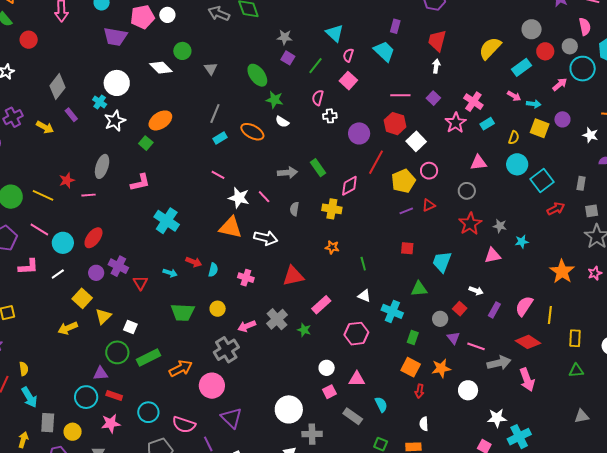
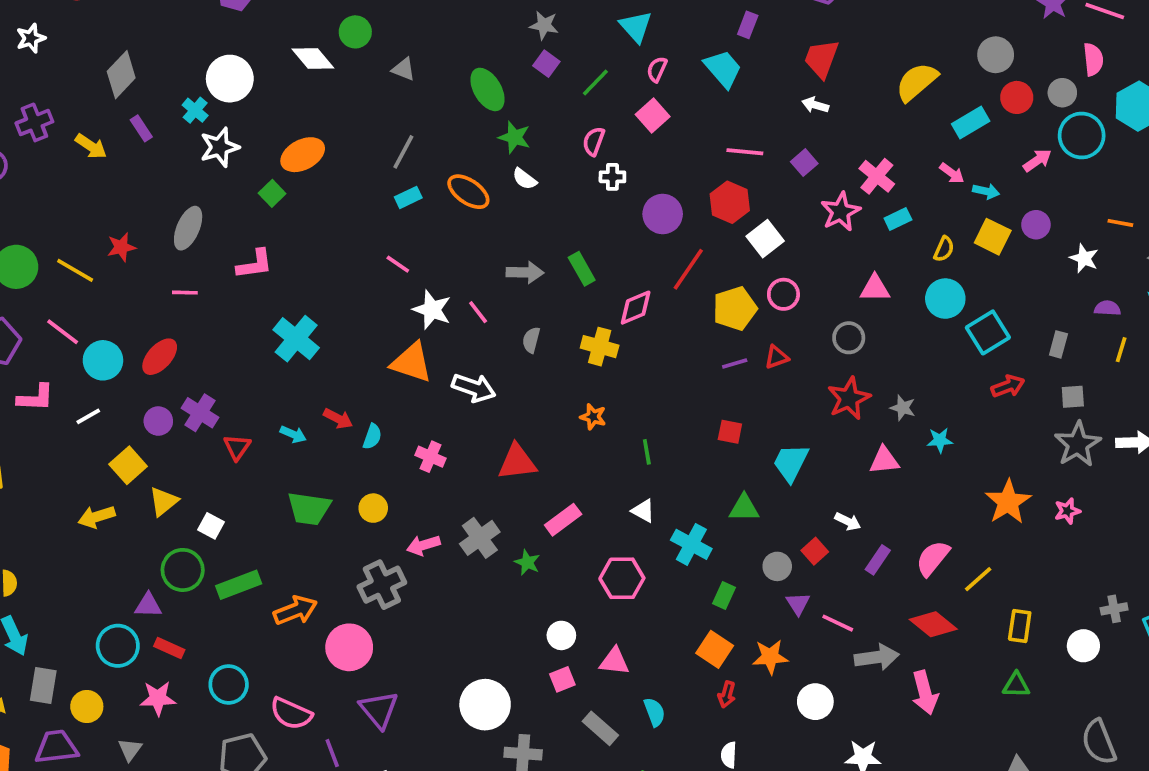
white arrow: (436, 66) -> (815, 105), turned -88
gray triangle: (211, 69) -> (404, 69), turned -40
pink line: (88, 195) -> (185, 293), moved
yellow line: (550, 315) -> (978, 579), turned 36

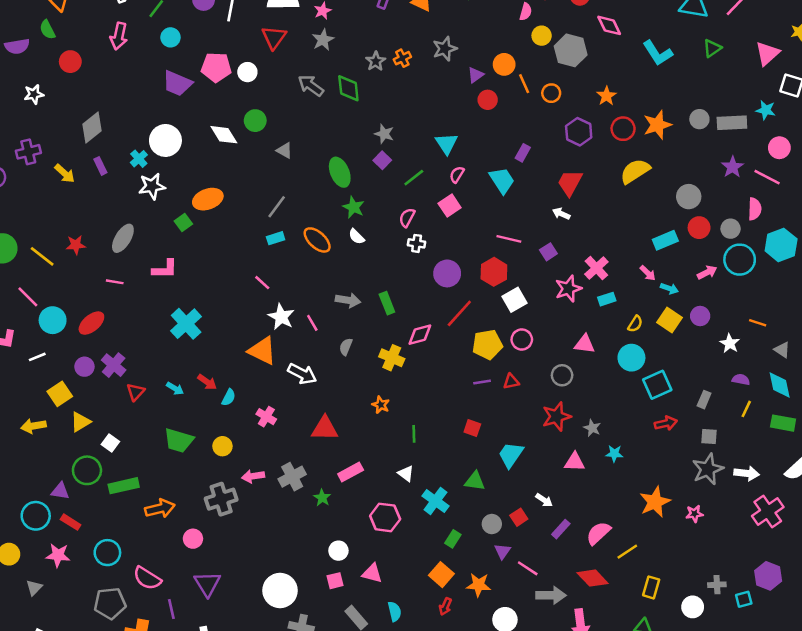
yellow semicircle: (917, 82) -> (635, 171), moved
pink circle: (349, 647) -> (193, 539), size x0.6

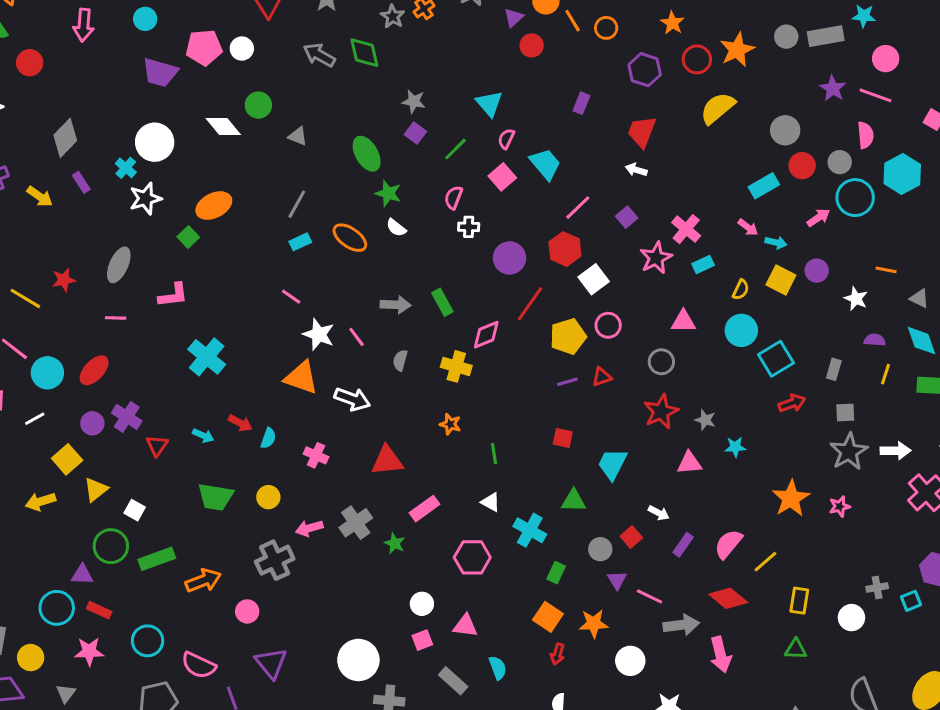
cyan trapezoid: (502, 180) -> (545, 164), moved
pink line: (509, 239) -> (578, 208), turned -50

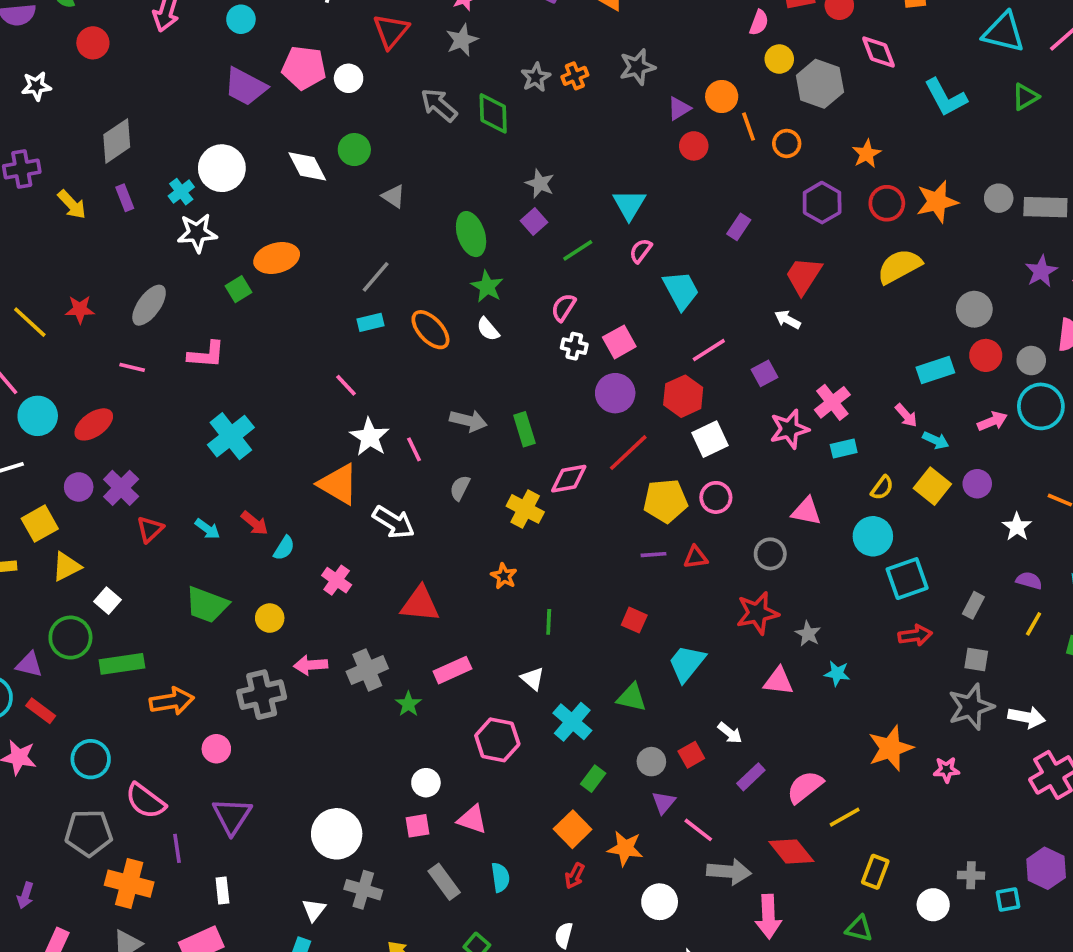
pink square: (502, 177) -> (619, 342), moved

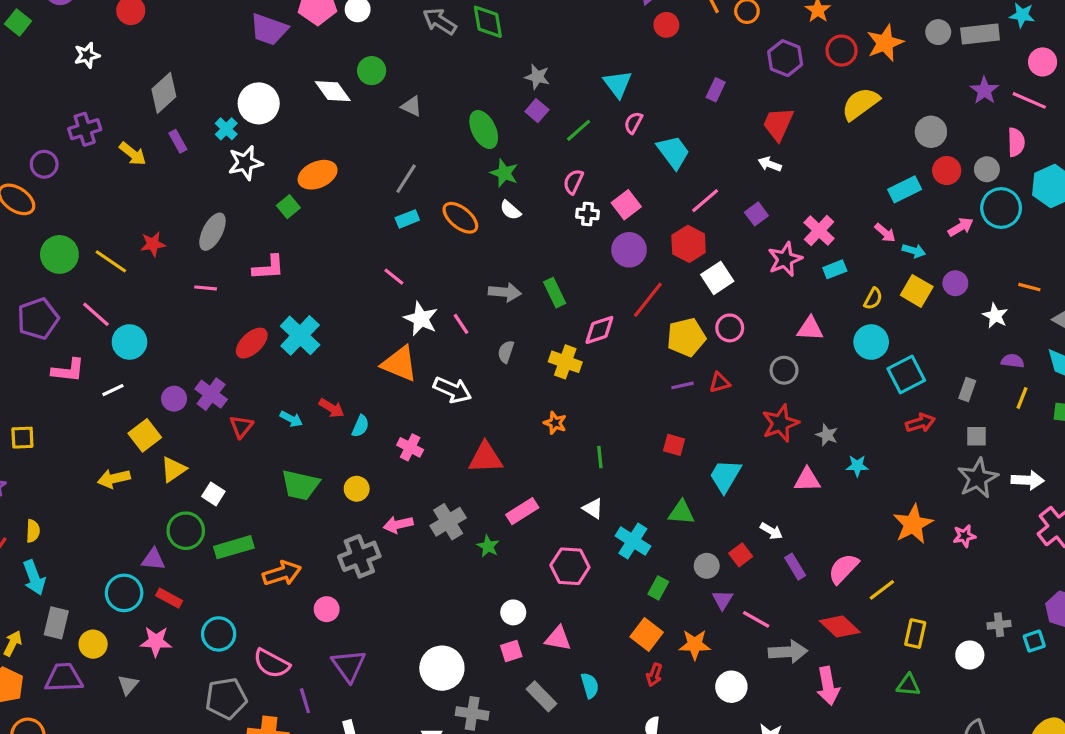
red ellipse: (94, 424) -> (252, 343), moved
purple rectangle: (751, 777) -> (795, 567), turned -70

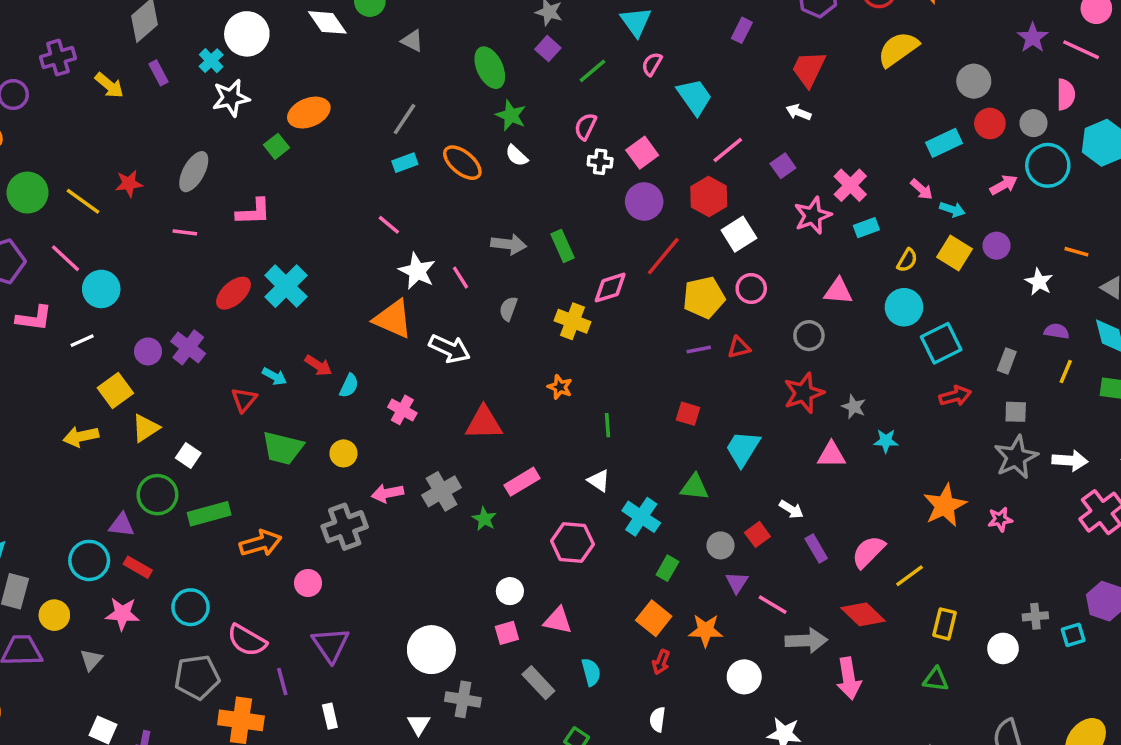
red triangle: (241, 427) -> (244, 400), moved

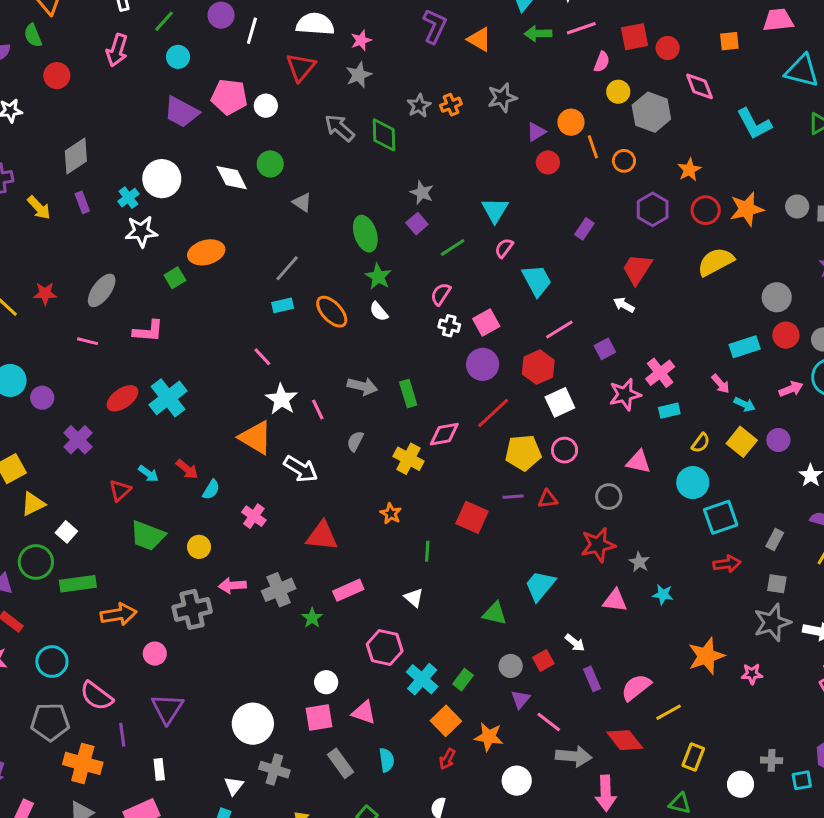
purple circle: (148, 351) -> (42, 398), moved
red square: (688, 414) -> (472, 517), moved, size x1.5
cyan cross: (641, 517) -> (422, 679), moved
pink square: (507, 633) -> (319, 717), size x1.4

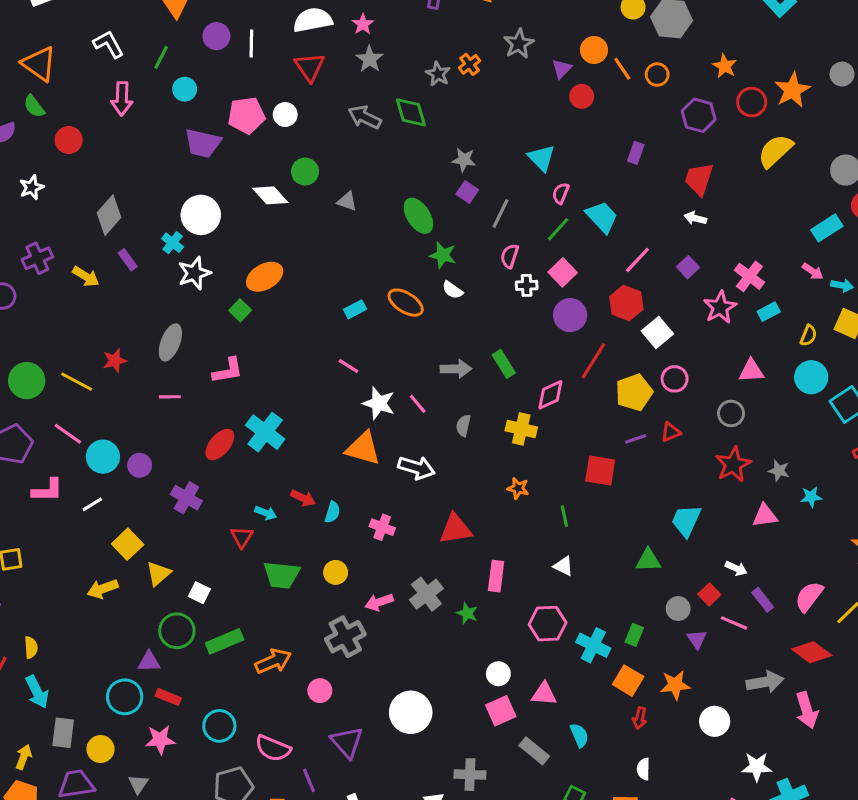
green line: (453, 247) -> (558, 229), moved
gray line: (287, 268) -> (501, 213), moved
pink rectangle: (348, 590) -> (496, 576), turned -44
pink line: (549, 722) -> (734, 623), moved
white circle: (253, 724) -> (411, 712), moved

